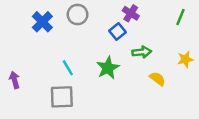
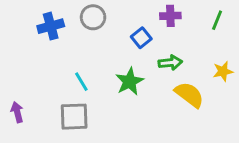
purple cross: (131, 13) -> (170, 16), moved, turned -35
blue cross: (42, 22) -> (51, 26), turned 30
yellow semicircle: (157, 79) -> (189, 95), size x1.5
purple arrow: (15, 80) -> (17, 112), moved

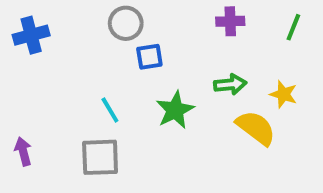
blue cross: (51, 26) -> (31, 35), moved
blue square: (141, 38) -> (149, 57), moved, turned 30
yellow star: (223, 71) -> (283, 94), moved, turned 30

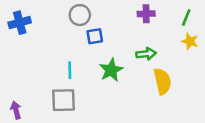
yellow star: (283, 94) -> (190, 41), moved
cyan line: (110, 110) -> (70, 70), turned 30
yellow semicircle: (256, 128) -> (162, 81), turned 40
purple arrow: (23, 151) -> (16, 110), moved

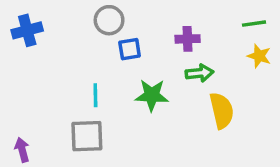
purple cross: (146, 14) -> (188, 39), moved
green line: (186, 18) -> (254, 24), turned 60
green star: (111, 70) -> (152, 95), turned 30

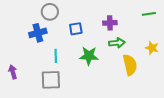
gray circle: (109, 20) -> (50, 12), moved
blue cross: (27, 30) -> (38, 33), moved
yellow star: (259, 56) -> (152, 48), moved
purple arrow: (22, 150) -> (13, 72), moved

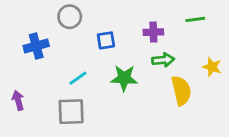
green line: (149, 14) -> (195, 19), moved
blue cross: (38, 33) -> (36, 46), moved
cyan line: (56, 56) -> (78, 78), turned 56

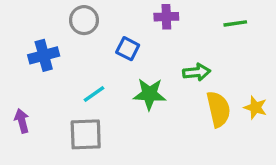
purple cross: (153, 32) -> (166, 17), moved
blue square: (106, 40) -> (128, 49), turned 36
yellow star: (212, 67) -> (255, 107), moved

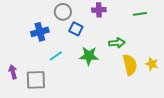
gray circle: (84, 20) -> (63, 12), moved
blue cross: (44, 55) -> (40, 32), moved
gray square: (86, 134) -> (36, 80), moved

